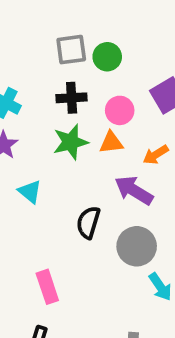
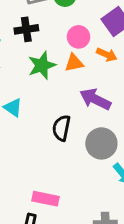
black cross: (72, 98) -> (26, 29), moved
orange arrow: (156, 155) -> (107, 55), moved, turned -120
pink rectangle: (47, 287) -> (46, 199), moved, turned -55

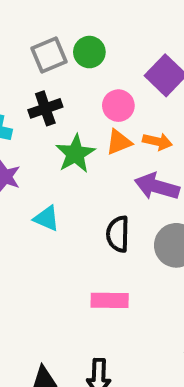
orange arrow: (107, 55) -> (157, 142), moved
pink rectangle: (46, 199) -> (110, 300), moved

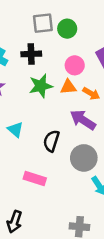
cyan triangle: (47, 218) -> (15, 130), moved

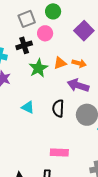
green circle: (67, 29) -> (53, 11), moved
pink circle: (75, 65) -> (45, 33), moved
pink rectangle: (35, 178) -> (59, 152), moved

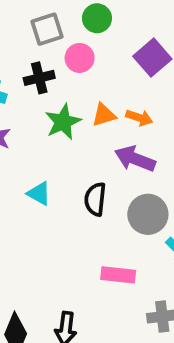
pink rectangle: (59, 152) -> (118, 275), moved

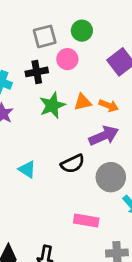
purple arrow: (135, 159) -> (104, 136), turned 132
cyan triangle: (39, 193) -> (27, 169), moved
black semicircle: (95, 199) -> (73, 164), turned -125

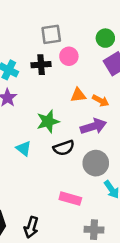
green circle: (82, 31) -> (105, 38), moved
green star: (52, 105) -> (48, 121), moved

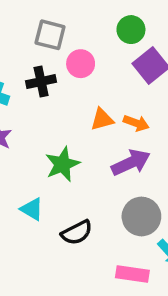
gray square: (51, 34) -> (50, 35), turned 30
black semicircle: (64, 148) -> (77, 233), moved
pink rectangle: (70, 199) -> (132, 274), moved

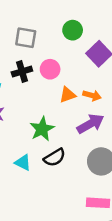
green circle: (131, 30) -> (73, 30), moved
pink circle: (81, 64) -> (50, 69), moved
black semicircle: (77, 233) -> (55, 157), moved

